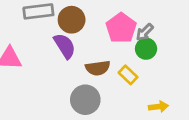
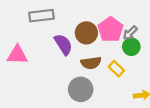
brown circle: (72, 20) -> (86, 33), moved

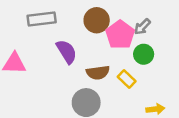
brown circle: (86, 33) -> (97, 20), moved
gray arrow: (130, 33) -> (142, 27), moved

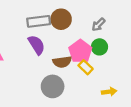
gray rectangle: (42, 19) -> (39, 21), moved
pink pentagon: (120, 35) -> (80, 51), moved

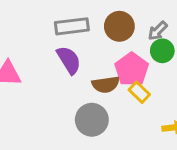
brown circle: (61, 19) -> (119, 26), moved
green circle: (99, 47) -> (162, 51), moved

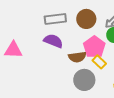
purple semicircle: (69, 60) -> (53, 41), turned -36
gray circle: (92, 120) -> (84, 80), moved

